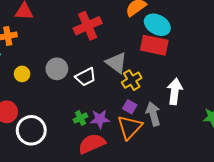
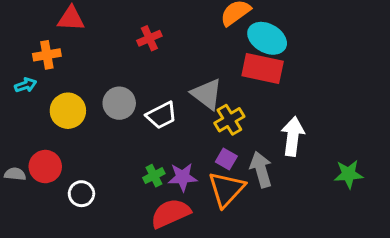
red cross: (88, 26) -> (149, 38), moved, size x0.6
yellow circle: (22, 74) -> (68, 111), size x1.5
white circle: (31, 130) -> (81, 194), size x0.6

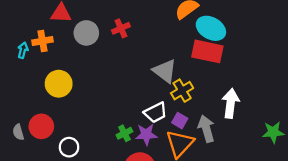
cyan arrow: (26, 85) -> (23, 50), moved, turned -56
gray circle: (119, 103) -> (86, 33), moved
white trapezoid: (161, 115) -> (156, 113), moved
gray semicircle: (15, 174) -> (18, 132), turned -112

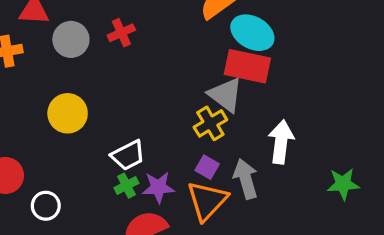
gray triangle: (165, 71) -> (226, 95), moved
yellow circle: (59, 84) -> (68, 113), moved
white trapezoid: (156, 113) -> (128, 155), moved

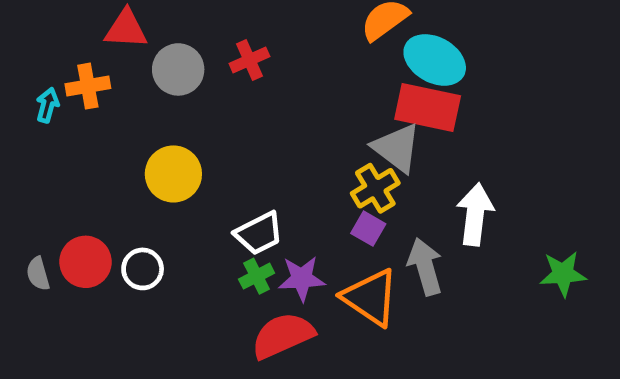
purple square: (207, 167) -> (368, 229), moved
orange triangle: (207, 201) -> (371, 297), turned -39
white circle: (46, 206) -> (143, 269), moved

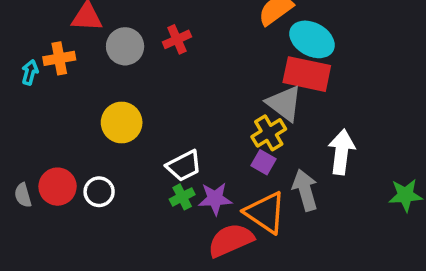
red semicircle: (283, 335) -> (231, 240), moved

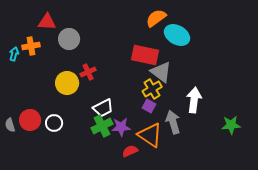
red cross: (177, 39) -> (88, 72), moved
red rectangle: (307, 74) -> (145, 55), moved
green cross: (182, 197) -> (102, 126), size x1.5
red semicircle: (231, 240) -> (130, 151), size x0.6

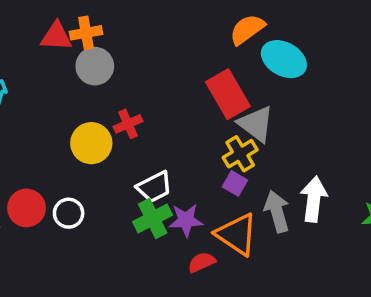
orange cross: (31, 46) -> (86, 33), moved
red rectangle: (145, 55) -> (228, 94), turned 48
white arrow: (194, 100) -> (314, 199), moved

